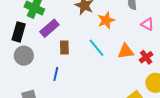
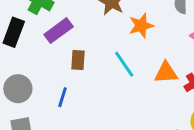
gray circle: (24, 56) -> (18, 89), moved

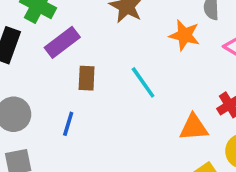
orange star: (141, 26) -> (184, 35), moved, turned 30
orange triangle: (166, 73) -> (194, 127), moved

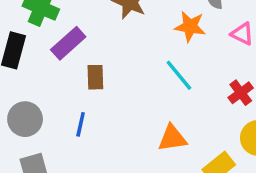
cyan line: (143, 82) -> (179, 75), moved
orange triangle: (194, 127) -> (172, 138), moved

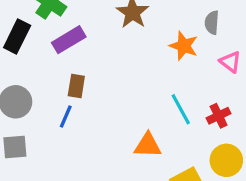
cyan line: (179, 75) -> (181, 109), moved
brown rectangle: (95, 77) -> (76, 86), moved

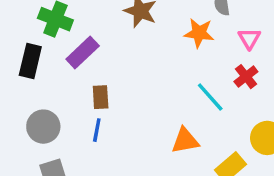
pink triangle: (230, 62) -> (249, 39), turned 35
red cross: (219, 116) -> (246, 77), moved

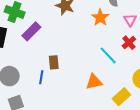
orange star: (199, 33) -> (100, 18), turned 30
brown rectangle: (101, 97) -> (54, 62), moved

